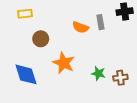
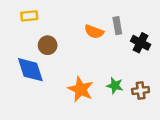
black cross: (125, 12) -> (141, 43), moved, turned 35
orange star: (64, 63) -> (81, 89), moved
blue diamond: (26, 74) -> (30, 70), moved

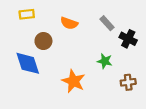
gray rectangle: (117, 26) -> (107, 23), turned -32
orange semicircle: (94, 32) -> (69, 23), moved
green star: (115, 86) -> (105, 61), moved

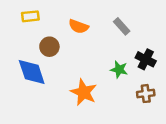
black cross: (128, 39) -> (146, 59), moved

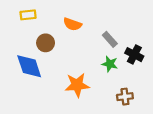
gray rectangle: (122, 26) -> (110, 39), moved
orange star: (84, 92) -> (77, 85), turned -30
brown cross: (146, 94) -> (125, 97), moved

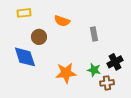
gray rectangle: (110, 39) -> (94, 34), turned 32
black cross: (134, 55) -> (115, 62), moved, turned 35
green star: (110, 64) -> (94, 70), moved

